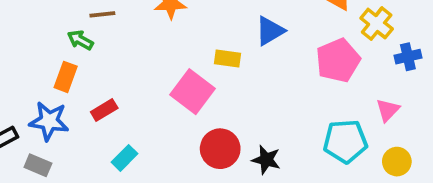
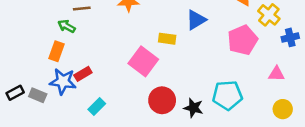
pink triangle: (388, 110) -> (276, 74), turned 48
blue star: (49, 121) -> (63, 81), moved
cyan pentagon: (345, 141) -> (227, 95), moved
gray rectangle: (38, 165) -> (38, 95), moved

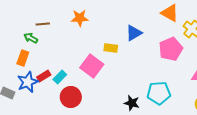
blue star: (63, 81) -> (28, 82), turned -30
red circle: (162, 100) -> (71, 97), moved
cyan rectangle: (97, 107) -> (60, 77), moved

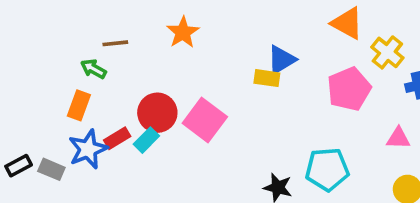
orange star: (80, 18) -> (183, 32), turned -30
yellow rectangle: (111, 48) -> (267, 78), moved
red circle: (71, 97) -> (157, 113), moved

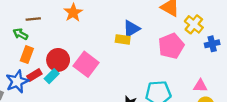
orange rectangle: (79, 105) -> (27, 55), moved
pink triangle: (398, 138) -> (200, 86), moved

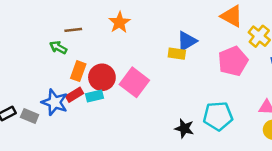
orange rectangle: (27, 55) -> (78, 71), moved
cyan rectangle: (52, 76) -> (94, 96), turned 32
blue star: (17, 81) -> (55, 102), turned -30

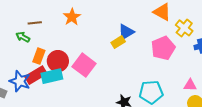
yellow rectangle: (177, 54) -> (118, 42), turned -40
red rectangle: (75, 95) -> (36, 75), size x1.5
cyan rectangle: (94, 96) -> (52, 76), size x1.5

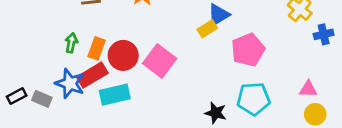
green arrow: (23, 37) -> (71, 43), moved, turned 72
pink pentagon: (163, 48) -> (248, 50), moved
cyan rectangle: (52, 76) -> (115, 95), moved

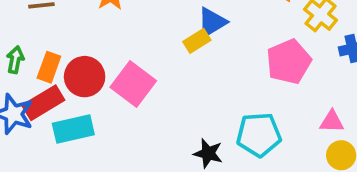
pink pentagon: (248, 50) -> (289, 62), moved

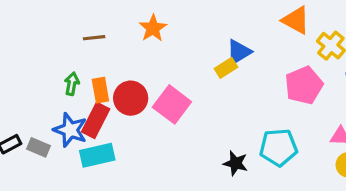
orange rectangle: (49, 67) -> (100, 90), turned -30
red rectangle: (43, 103) -> (96, 120), turned -32
cyan rectangle: (73, 129) -> (97, 155), moved

